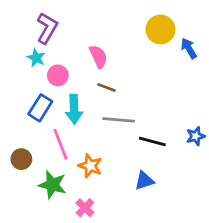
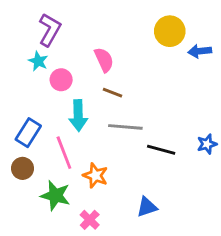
blue arrow: (189, 48) -> (200, 51), turned -65
blue rectangle: (40, 108) -> (28, 133), moved
blue triangle: (144, 181) -> (147, 207), moved

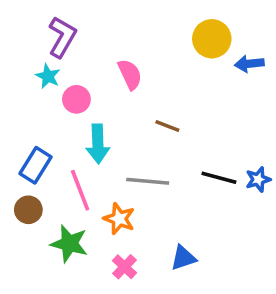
brown line: (113, 93) -> (167, 126), moved
gray line: (125, 127) -> (148, 181), moved
black line: (161, 150) -> (219, 178), moved
pink cross: (90, 220) -> (125, 267), moved

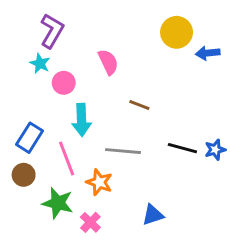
pink cross: (125, 267) -> (90, 222), moved

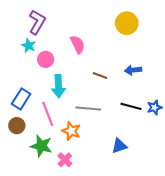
blue arrow: (208, 53) -> (133, 70), moved
blue triangle: (153, 215) -> (119, 146), moved

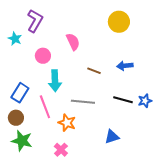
cyan star: (29, 46) -> (15, 39), moved
green star: (41, 146) -> (22, 141), moved

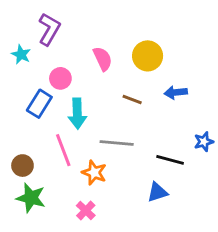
yellow circle: (119, 22) -> (148, 56), moved
blue rectangle: (20, 93) -> (39, 104), moved
black line: (123, 100) -> (170, 160), moved

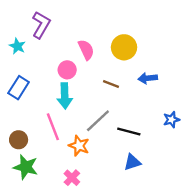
pink circle: (60, 78) -> (67, 70), moved
blue rectangle: (39, 104) -> (19, 88), moved
gray line: (117, 143) -> (98, 121), turned -48
black line: (170, 160) -> (129, 131), moved

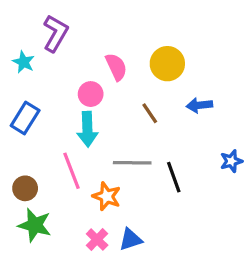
brown line: (111, 84) -> (150, 113), turned 35
gray line: (98, 121) -> (132, 163), turned 44
black line: (129, 131) -> (174, 177), turned 55
blue triangle: (132, 162) -> (131, 239), moved

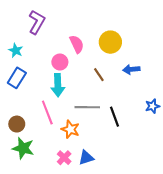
cyan star: (23, 62) -> (16, 50), moved

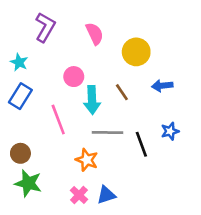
pink semicircle: (77, 44) -> (95, 34), moved
cyan arrow: (58, 85) -> (92, 100), moved
blue star: (152, 106) -> (170, 131), moved
pink line: (47, 112) -> (58, 120), moved

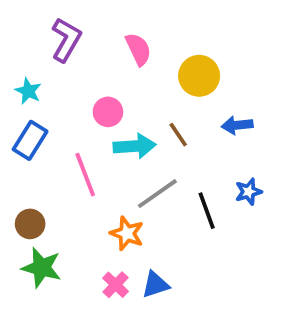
cyan arrow: (92, 100) -> (135, 146), turned -92
gray line: (108, 133) -> (157, 194), turned -36

